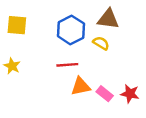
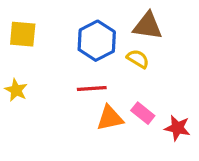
pink rectangle: (105, 94) -> (143, 113), moved

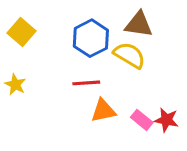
yellow square: (23, 34) -> (22, 32), turned 36
yellow semicircle: (138, 59) -> (129, 55), size x1.5
pink rectangle: (143, 113) -> (142, 120), moved

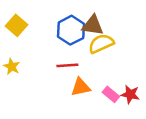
brown triangle: (139, 24) -> (93, 25), moved
yellow semicircle: (129, 55) -> (101, 44), turned -55

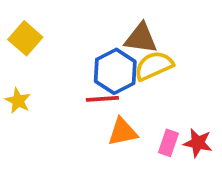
blue hexagon: (71, 30) -> (115, 71), moved
pink rectangle: (111, 94) -> (168, 143), turned 70

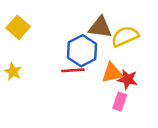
yellow semicircle: (154, 66) -> (125, 36), moved
orange triangle: (123, 132) -> (112, 73), moved
red star: (198, 143) -> (128, 79), moved

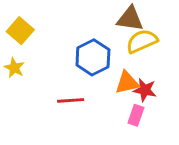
brown triangle: (100, 27) -> (130, 19), moved
red line: (73, 70) -> (71, 100), moved
yellow star: (13, 72) -> (14, 68), moved

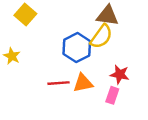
yellow square: (20, 31) -> (25, 14), moved
yellow semicircle: (142, 41) -> (101, 37), moved, turned 150
orange triangle: (127, 83) -> (83, 83), moved

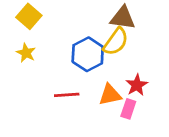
yellow star: (12, 56) -> (26, 53), moved
red star: (120, 74) -> (137, 85), turned 30
orange triangle: (83, 83) -> (110, 95), moved

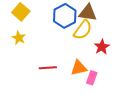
blue hexagon: (88, 54) -> (65, 16), moved
red star: (137, 85) -> (102, 47), moved

